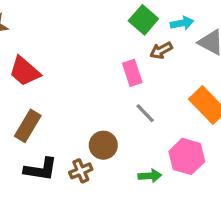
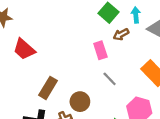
cyan arrow: (182, 23) -> (136, 15), turned -84
brown rectangle: (28, 126) -> (48, 88), moved

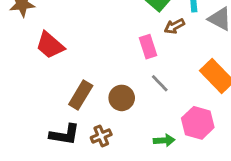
brown circle: (80, 102) -> (122, 98), moved

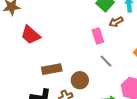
brown rectangle: (81, 95) -> (52, 69), turned 48
brown circle: (122, 98) -> (80, 80), moved

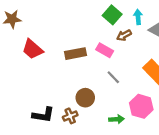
pink rectangle: (98, 36) -> (105, 50), turned -42
brown rectangle: (52, 69) -> (76, 54), moved

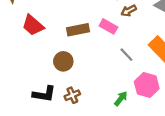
gray line: (113, 77) -> (126, 55), moved
brown circle: (85, 98) -> (63, 61), moved
green arrow: (116, 119) -> (121, 99), turned -48

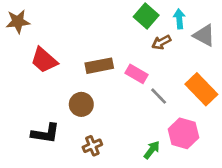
pink rectangle: (108, 26) -> (137, 74), moved
black L-shape: (44, 94) -> (45, 133), moved

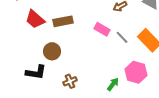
brown rectangle: (99, 66) -> (63, 21), moved
gray line: (159, 96) -> (122, 37), moved
brown circle: (81, 104) -> (52, 51), moved

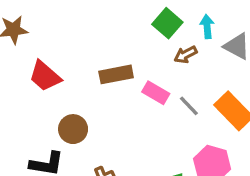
brown rectangle: (63, 21) -> (116, 74), moved

